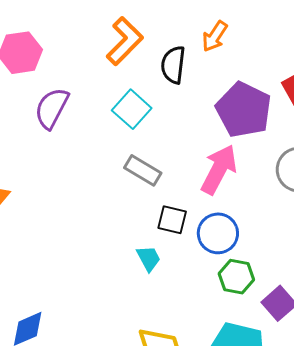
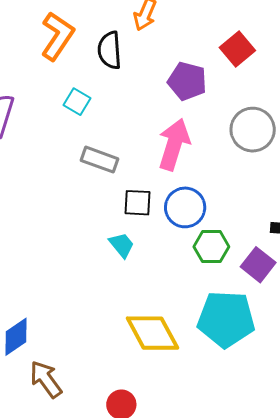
cyan square: (132, 109) -> (77, 102), size x0.7
purple pentagon: (244, 110) -> (187, 81), size x0.7

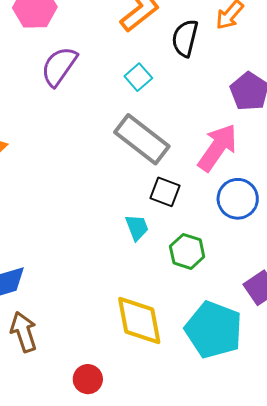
gray rectangle: (99, 160) -> (142, 139), size x1.5
blue circle: (185, 207) -> (238, 199), moved
green hexagon: (211, 247) -> (187, 251), moved

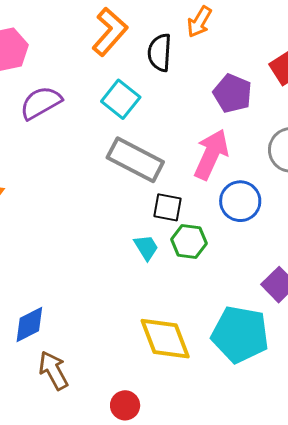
purple semicircle: (59, 66) -> (41, 103), turned 36
cyan square: (138, 77) -> (121, 99), size x1.4
green hexagon: (187, 251) -> (189, 241), moved

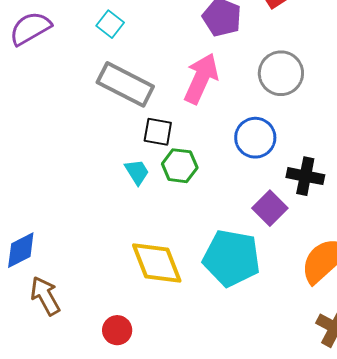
cyan square: (121, 99) -> (110, 24), size x0.7
blue circle: (240, 201) -> (255, 138), moved

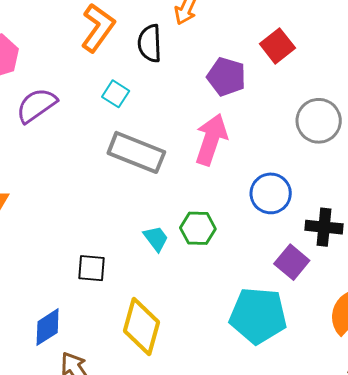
gray circle: (281, 73) -> (319, 121), moved
black square: (158, 132) -> (92, 268), moved
yellow diamond: (157, 263) -> (141, 326), moved, turned 42

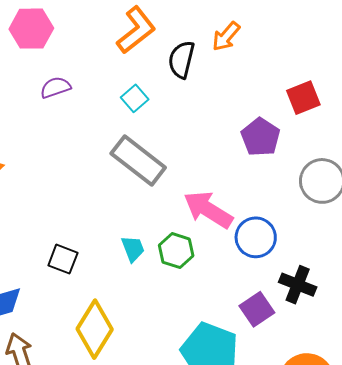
purple pentagon: (226, 77) -> (261, 137), moved
purple semicircle: (36, 105) -> (55, 87), size x0.7
pink arrow: (211, 139) -> (208, 210), moved, turned -93

